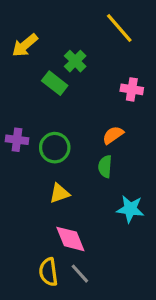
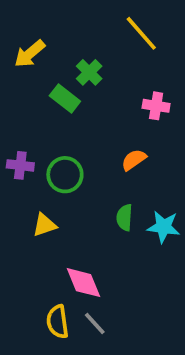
green semicircle: (105, 167) -> (124, 217), moved
yellow triangle: (59, 193) -> (45, 225), moved
cyan star: (130, 209) -> (164, 227), moved

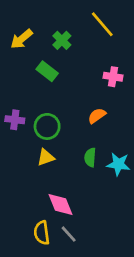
green cross: (89, 72) -> (62, 40), moved
yellow triangle: (45, 225) -> (46, 157), moved

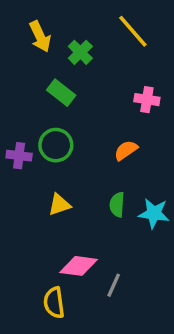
yellow arrow: (22, 39) -> (40, 37), moved, turned -75
green circle: (47, 126) -> (56, 145), moved
pink diamond: (61, 205) -> (79, 266), turned -60
gray line: (69, 234) -> (114, 285), moved, turned 66

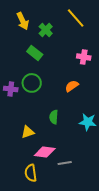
yellow triangle: (59, 205) -> (28, 132), moved
green semicircle: (117, 205) -> (54, 117), moved
gray line: (114, 285) -> (65, 163), turned 56

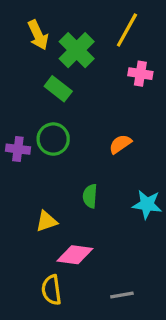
yellow line: (76, 18) -> (127, 30), turned 70
green cross: (46, 30) -> (77, 50), size x1.5
pink cross: (84, 57) -> (140, 74), moved
gray line: (65, 163) -> (122, 295), moved

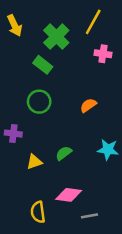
yellow arrow: (38, 35) -> (15, 26), moved
purple cross: (18, 149) -> (13, 134), moved
green semicircle: (90, 196) -> (64, 153), moved, turned 49
pink diamond: (75, 255) -> (69, 195), moved

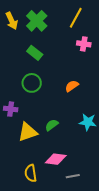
green cross: (56, 37) -> (37, 21), moved
yellow triangle: (34, 162) -> (28, 132), size x1.5

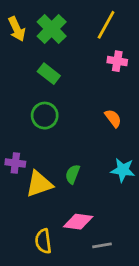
orange semicircle: (72, 86) -> (113, 118), moved, turned 88
purple cross: (11, 109) -> (15, 163), moved
green semicircle: (52, 125) -> (73, 174), turned -32

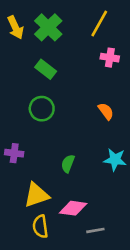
yellow triangle: (39, 184) -> (36, 195), moved

